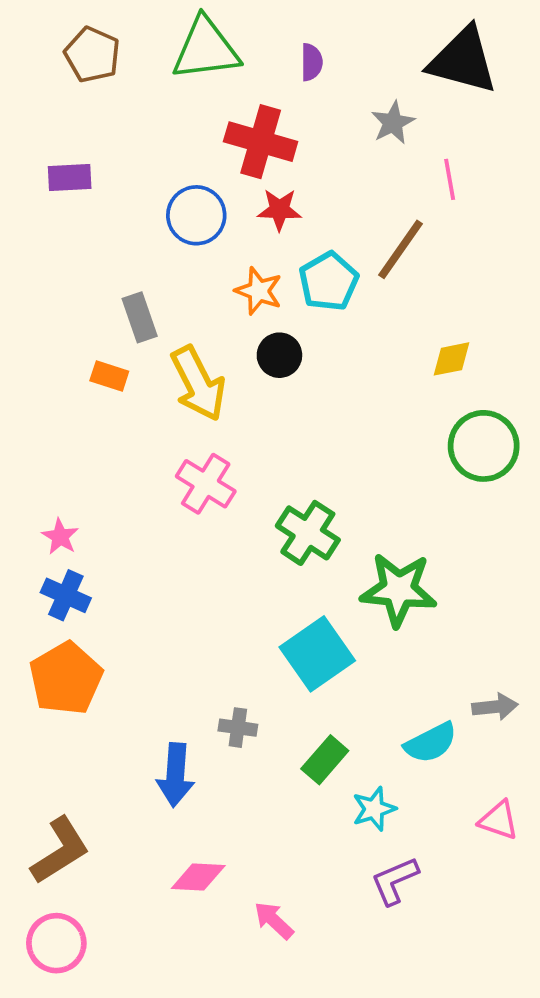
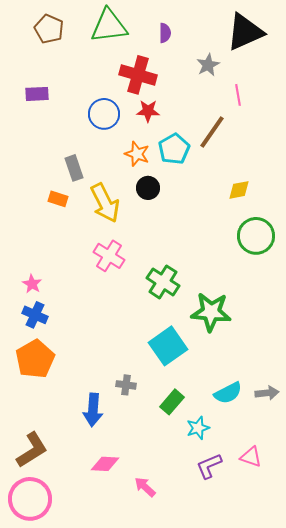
black triangle: (463, 60) -> (245, 32), turned -39
gray arrow: (495, 707) -> (267, 393), moved
pink triangle: (499, 820) -> (251, 457), moved
pink circle: (56, 943) -> (30, 499), size x1.4

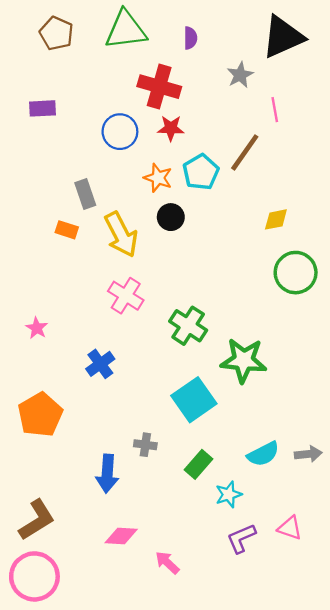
blue cross: (35, 315) -> (100, 364), moved, turned 30

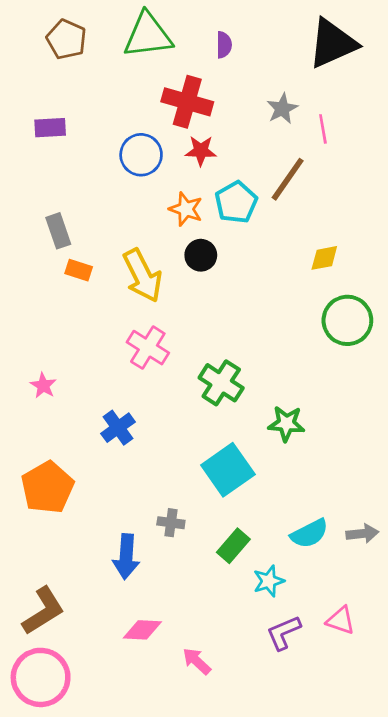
gray star: (240, 75) -> (282, 109), moved
gray rectangle: (85, 194) -> (58, 231), moved
green star: (244, 360) -> (286, 424), size x0.7

